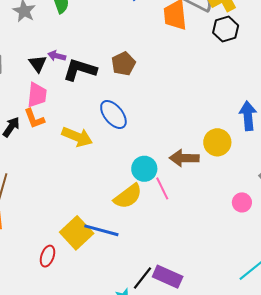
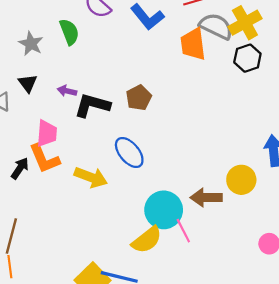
black triangle: (38, 64) -> (28, 83), moved
orange L-shape: (34, 119) -> (44, 159), size x1.4
cyan circle: (144, 169) -> (164, 210), size x1.4

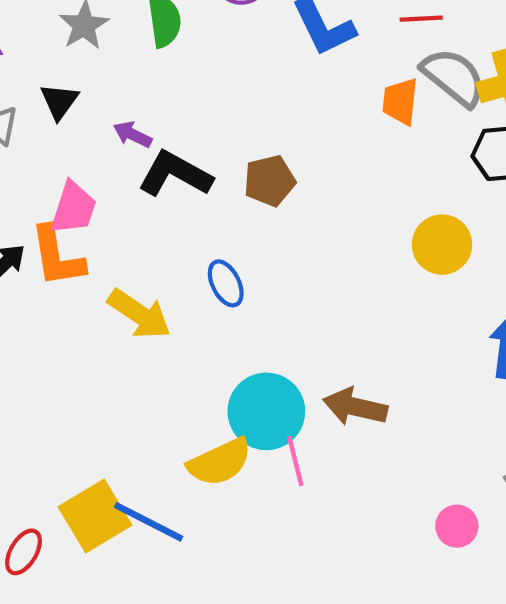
orange trapezoid: (193, 44) -> (400, 101), size x0.7
blue ellipse: (129, 152) -> (226, 283), size x0.7
yellow circle: (241, 180) -> (442, 245), moved

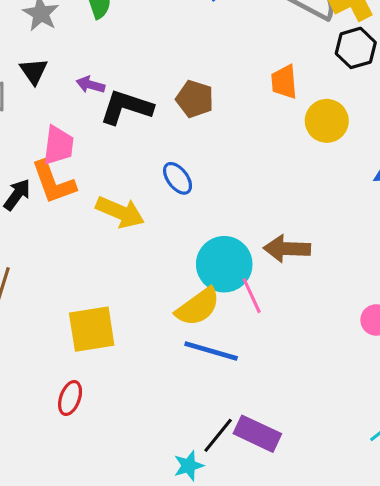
orange trapezoid: (400, 101) -> (284, 82), moved
brown pentagon: (270, 181) -> (195, 99), turned -30
yellow square: (95, 516) -> (92, 329), moved, turned 33
blue line: (149, 522) -> (211, 351), moved

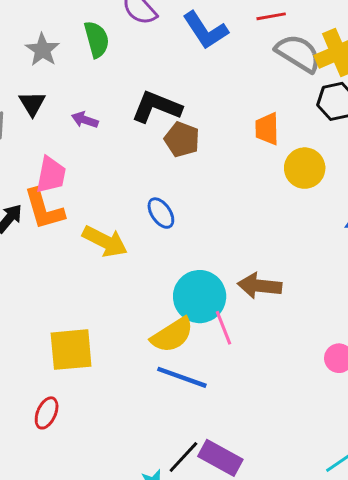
black L-shape: (126, 107) -> (156, 107), moved

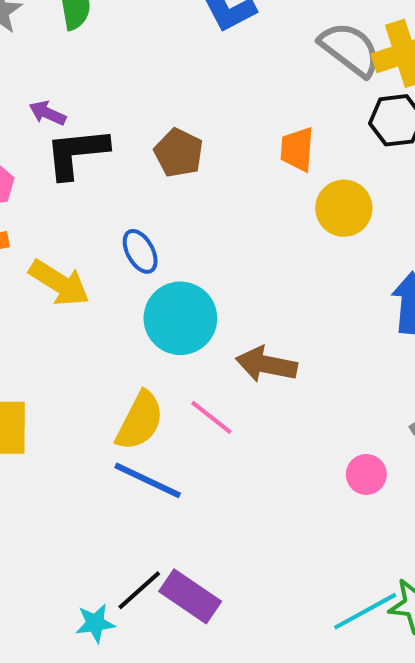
black L-shape: (156, 107) -> (77, 153), moved, turned -33
cyan circle: (200, 297) -> (180, 318), moved
pink line: (223, 328) -> (211, 417), turned -36
yellow semicircle: (172, 335) -> (140, 421), turned -36

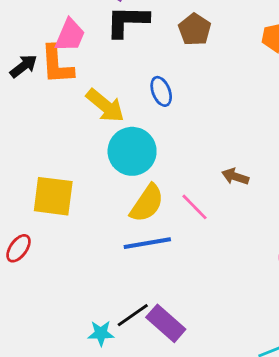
cyan circle: (180, 318) -> (132, 151), moved
brown arrow: (266, 364) -> (235, 176), size x0.7
blue line: (148, 480) -> (147, 243), turned -42

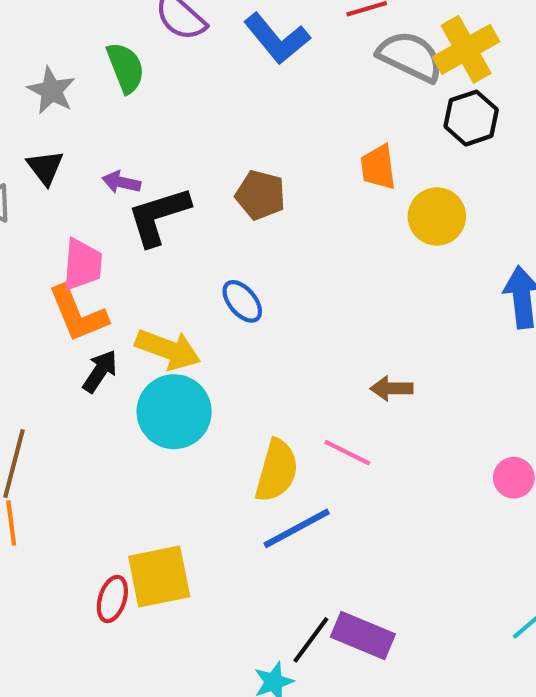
black arrow: (24, 66) -> (100, 371), moved
cyan circle: (132, 151) -> (174, 412), moved
yellow square: (53, 196) -> (159, 576), moved

